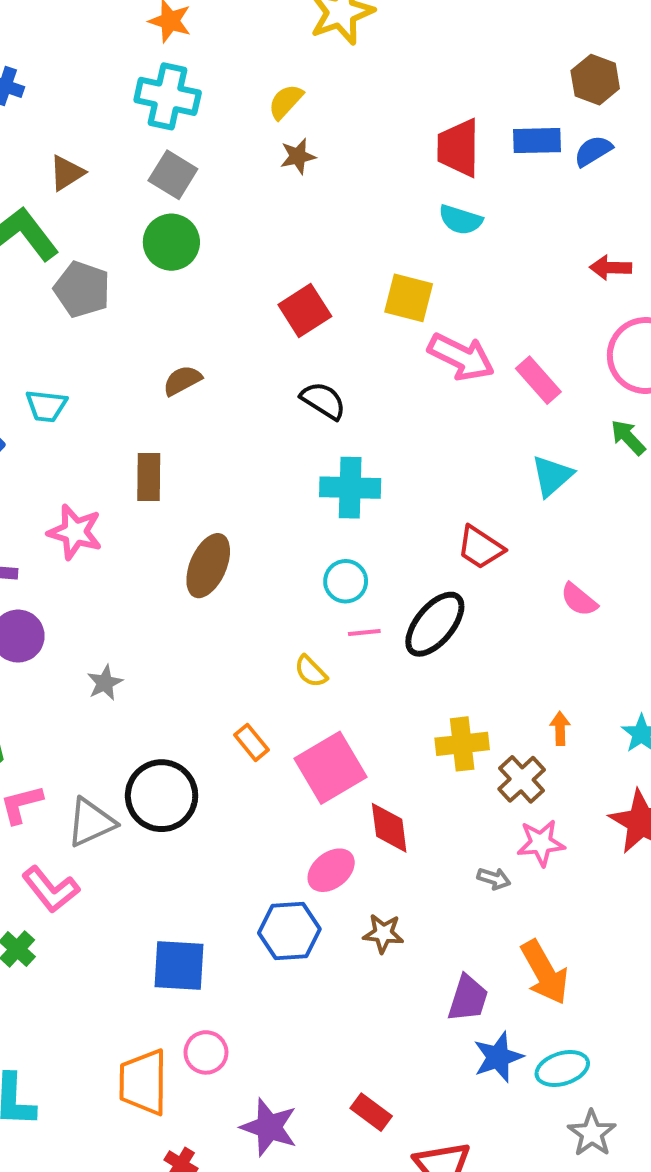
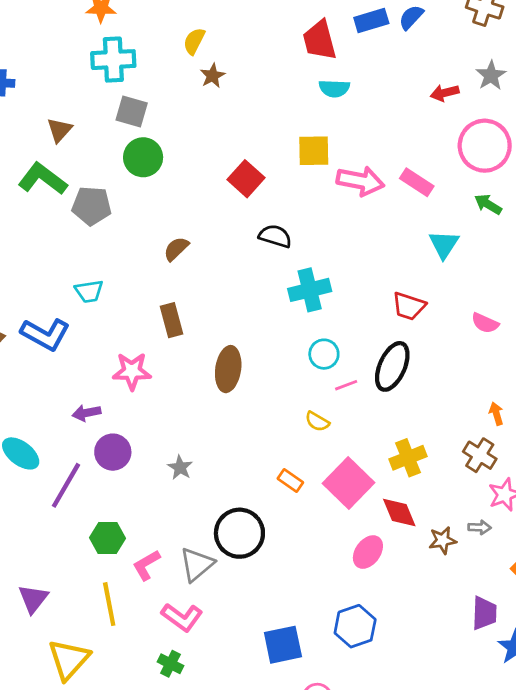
yellow cross: (462, 744) -> (408, 458), moved
blue hexagon: (289, 931) -> (355, 626), moved
brown star: (383, 933) -> (443, 540), moved

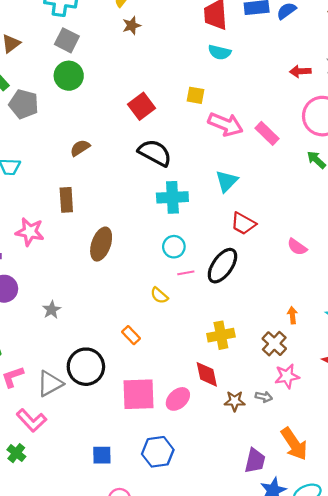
yellow square: (314, 151) -> (195, 95), size x0.7
black semicircle: (275, 236) -> (155, 153), size x1.4
cyan triangle: (444, 244) -> (227, 181), moved
pink square: (348, 483) -> (138, 394), moved, turned 33
blue square: (283, 645) -> (102, 455), size x0.7

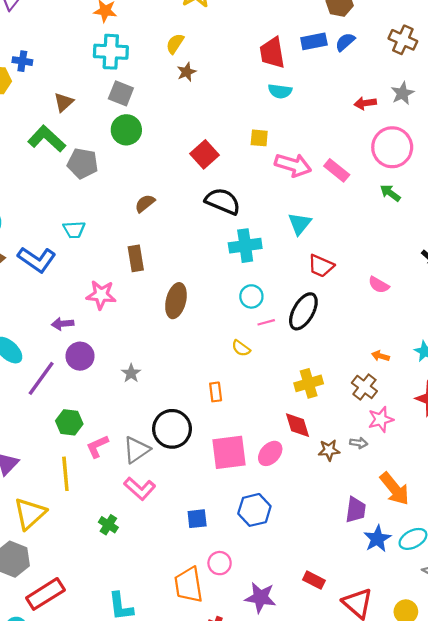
orange arrow: (292, 315) -> (380, 356), turned -63
orange rectangle: (131, 335) -> (216, 392), turned 42
pink L-shape: (31, 420) -> (140, 489), moved

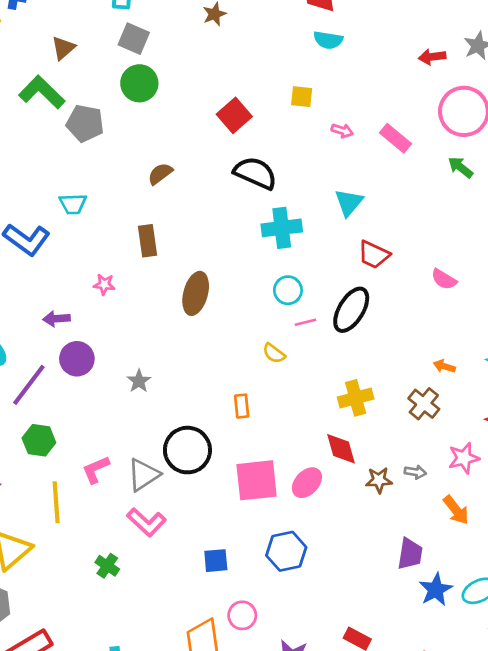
pink arrow: (293, 165) -> (342, 131), size x0.5
pink star: (101, 295) -> (104, 284), size x0.6
pink star: (381, 419) -> (464, 458), moved
green hexagon: (69, 422) -> (39, 440), moved
orange arrow: (395, 489) -> (456, 510), moved, size x0.7

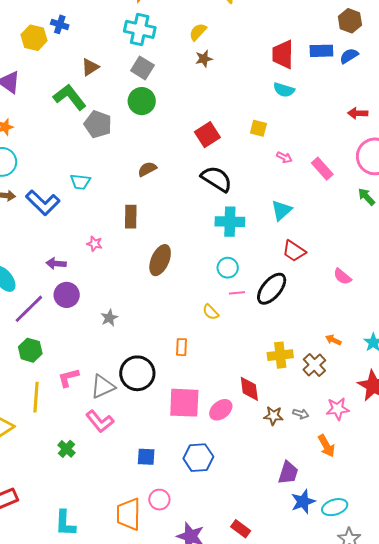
yellow cross: (356, 398) -> (280, 355), moved

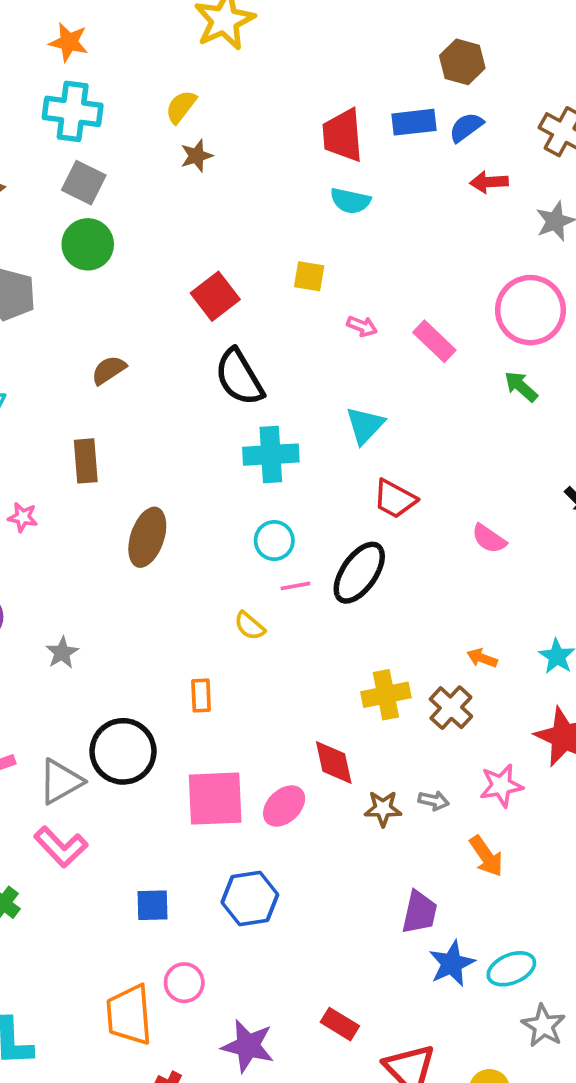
red arrow: (358, 113) -> (489, 182), moved
black semicircle: (216, 179) -> (239, 377), turned -148

